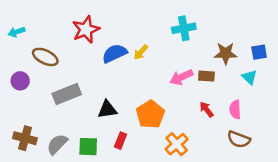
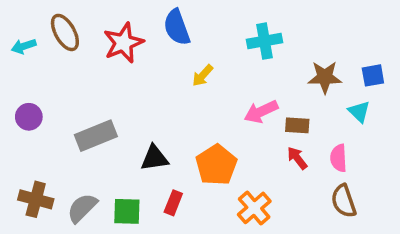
blue semicircle: (115, 53) -> (177, 27), moved, turned -85
brown ellipse: (45, 57) -> (65, 32), moved, turned 35
brown rectangle: (206, 76) -> (297, 125), moved
brown semicircle: (239, 139) -> (344, 201), turned 50

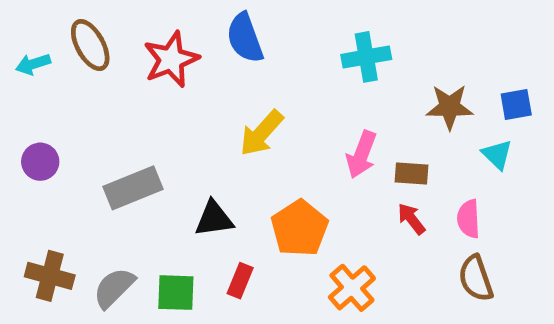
yellow arrow: (203, 75) -> (262, 133), moved, size x1.5
pink arrow: (261, 112) -> (361, 155), turned -44

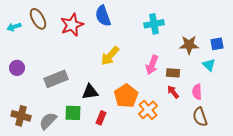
orange cross: (352, 288) -> (148, 110), moved
green square: (176, 293) -> (73, 113), moved

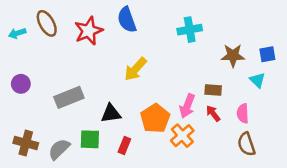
pink arrow: (152, 65) -> (187, 106), moved

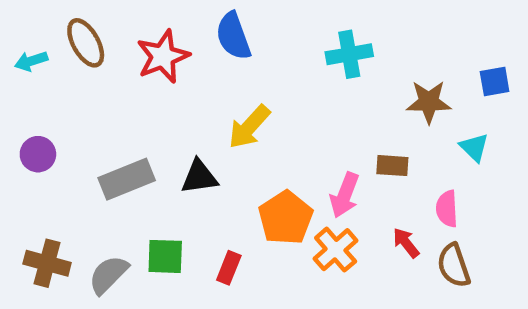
blue square: (267, 54) -> (495, 81), moved
black triangle: (111, 113) -> (199, 177), moved
red arrow: (213, 113) -> (406, 243), moved

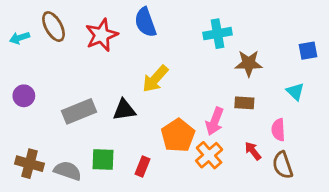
brown star: (429, 102) -> (249, 63), moved
gray semicircle: (108, 275) -> (68, 171), turned 64

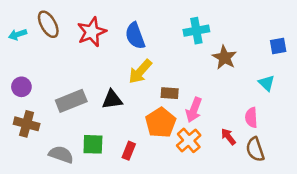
blue semicircle: (145, 22) -> (135, 36), moved
brown star: (249, 63) -> (224, 57), turned 30
brown rectangle: (244, 103) -> (170, 93), moved
brown cross: (29, 164) -> (27, 124), moved

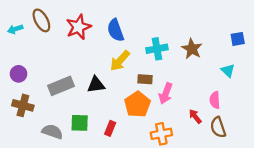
cyan cross: (196, 31) -> (157, 49), moved
orange cross: (189, 140) -> (161, 134), moved, turned 30

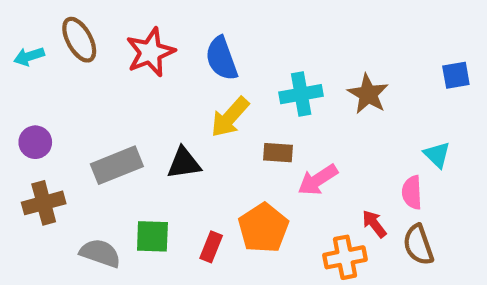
cyan triangle: (228, 71) -> (437, 155), moved
pink arrow: (166, 93) -> (318, 180), turned 36
orange pentagon: (137, 104) -> (263, 228), moved
brown cross: (23, 105) -> (44, 203), turned -30
orange cross: (161, 134) -> (345, 257), moved

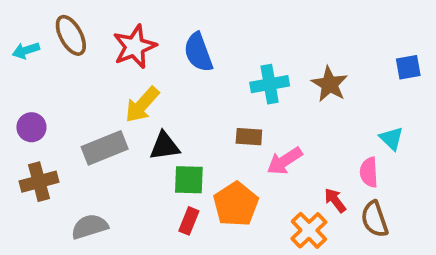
yellow arrow: (230, 117) -> (142, 105), moved
green square: (152, 236) -> (189, 180), moved
gray semicircle: (100, 253) -> (90, 227), turned -36
orange cross: (345, 257) -> (309, 230), turned -33

